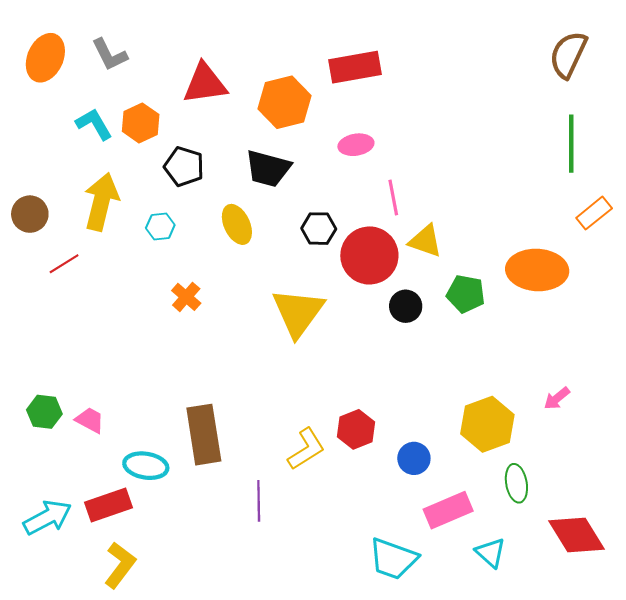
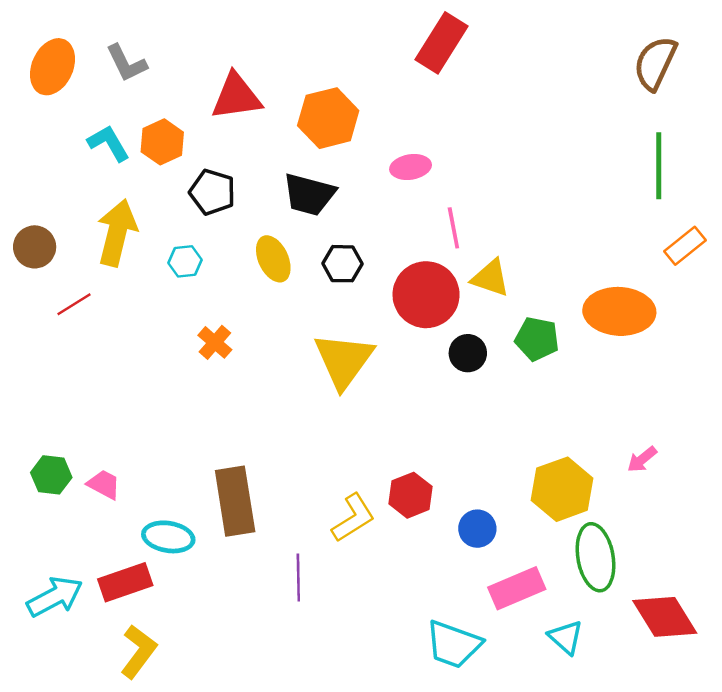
red rectangle: (355, 67) -> (442, 43), moved, turned -48
black hexagon: (319, 229) -> (343, 264), moved
green ellipse: (516, 483) -> (596, 557), size x1.5

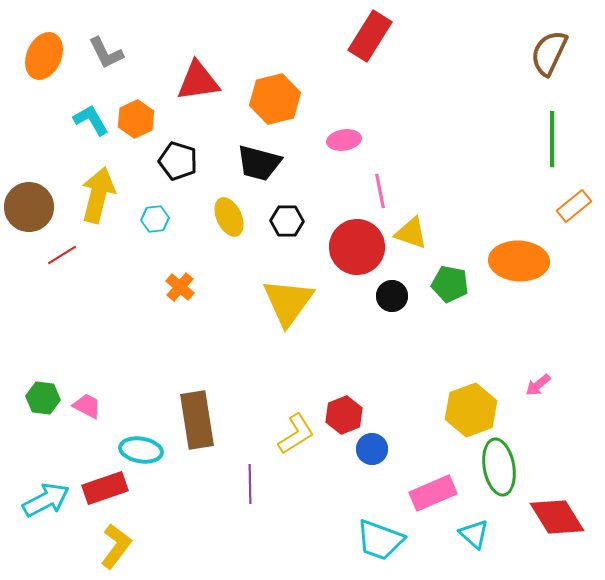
brown circle: (35, 247) -> (29, 207), size x1.4
blue circle: (477, 529) -> (372, 449), moved

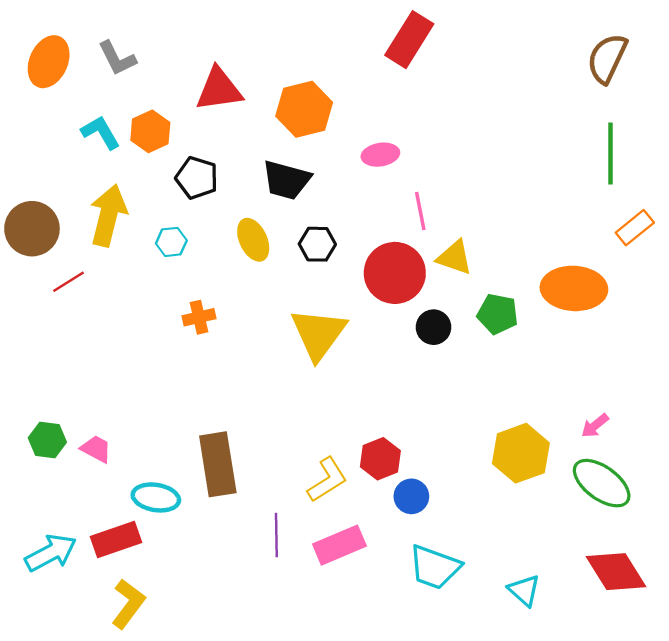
orange cross: (180, 287) -> (199, 317), turned 36
green ellipse: (499, 467) -> (602, 483), moved, turned -44
pink rectangle: (433, 493) -> (339, 545), moved
cyan trapezoid: (380, 540) -> (435, 567), moved

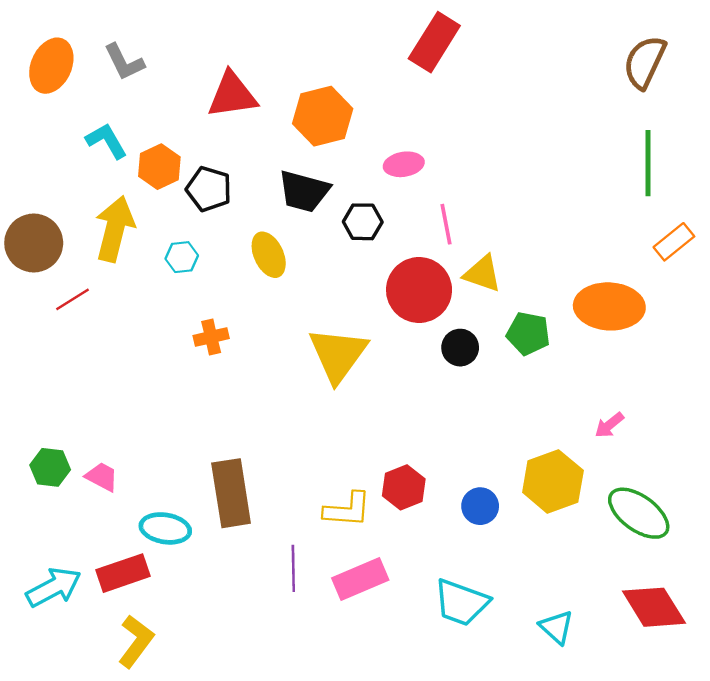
orange hexagon: (150, 131) -> (159, 167), moved
black hexagon: (317, 244) -> (363, 222), moved
pink arrow: (595, 426) -> (609, 425), moved
yellow L-shape: (327, 480) -> (347, 510), turned 36
blue circle: (411, 496) -> (480, 506), moved

